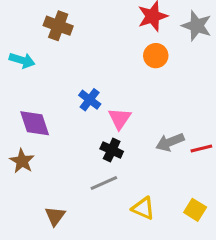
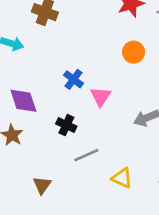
orange circle: (156, 56) -> (134, 52), moved
black cross: (112, 150) -> (66, 125), moved

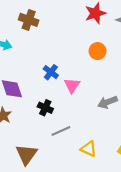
brown triangle: (42, 185) -> (26, 154), size x1.5

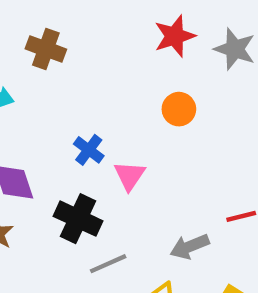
gray arrow: (108, 102) -> (190, 246), moved
black cross: (45, 108) -> (78, 219), size x1.5

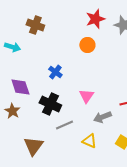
orange circle: (179, 109) -> (87, 45), moved
pink triangle: (130, 176) -> (86, 96), moved

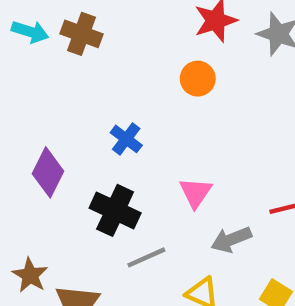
cyan arrow: (12, 47) -> (30, 32), moved
purple diamond: (20, 87) -> (48, 172), turned 45
brown star: (12, 111) -> (30, 275), moved

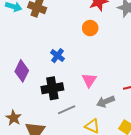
black cross: (115, 210) -> (52, 88), turned -35

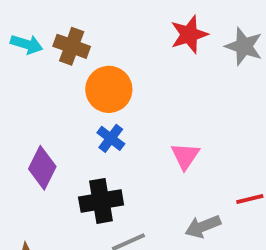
orange circle: (90, 28) -> (109, 89), moved, size x1.5
pink triangle: (89, 80) -> (185, 156), moved

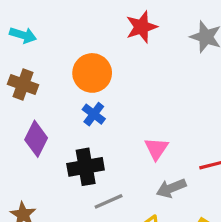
red star: (189, 35) -> (142, 27), moved
brown cross: (72, 46) -> (23, 85), moved
pink triangle: (185, 156) -> (156, 149), moved

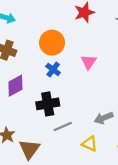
purple diamond: (36, 139) -> (15, 86), turned 35
pink triangle: (156, 149) -> (89, 62), moved

